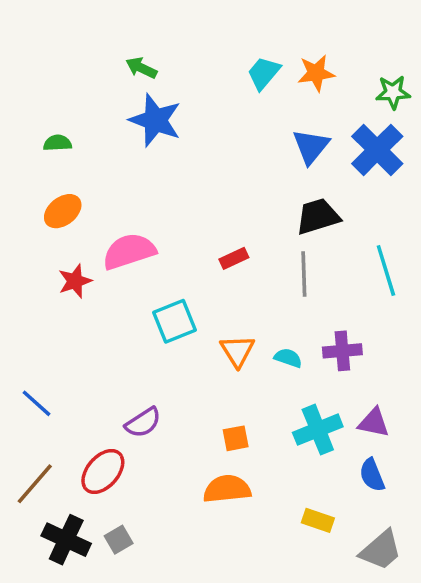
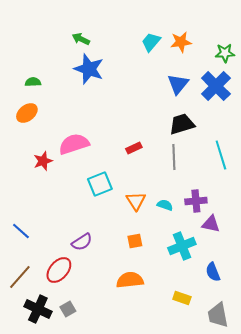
orange ellipse: (63, 211) -> (27, 113), moved
purple triangle: (374, 423) -> (211, 224), moved
orange square: (236, 438) -> (135, 241), moved
gray trapezoid: (381, 550) -> (218, 315), turned 120

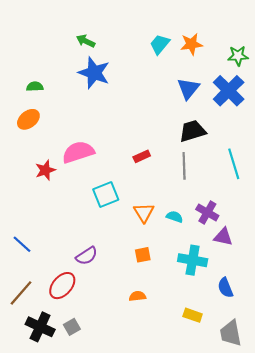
purple cross: (196, 201) -> (207, 212), turned 35
cyan cross: (182, 246) -> (193, 260), turned 32
orange semicircle: (130, 280) -> (137, 296), size x0.6

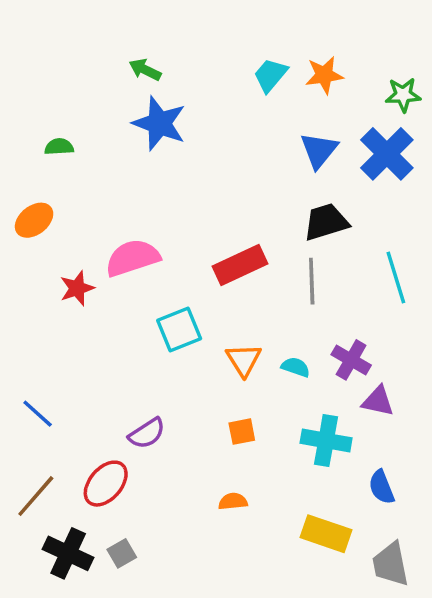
orange ellipse: (28, 119) -> (34, 220), moved
red rectangle: (142, 156) -> (240, 265), size x1.8
yellow rectangle: (193, 315) -> (326, 534), size x1.5

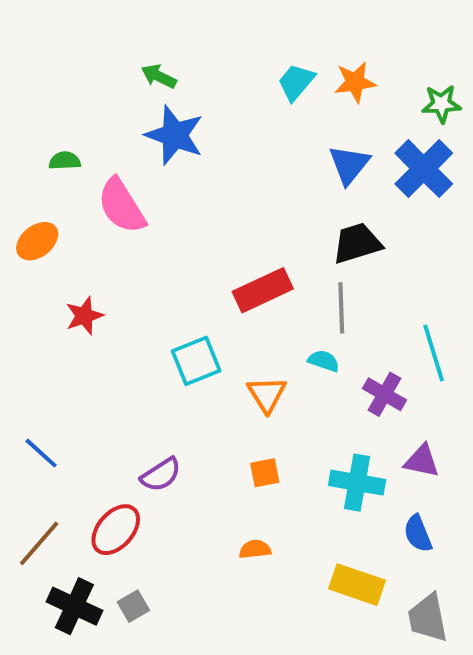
pink semicircle: (133, 258) -> (122, 206), moved, turned -104
cyan line: (396, 278) -> (434, 353), moved
cyan semicircle: (296, 367) -> (324, 361), moved
purple triangle: (378, 401) -> (422, 461), moved

